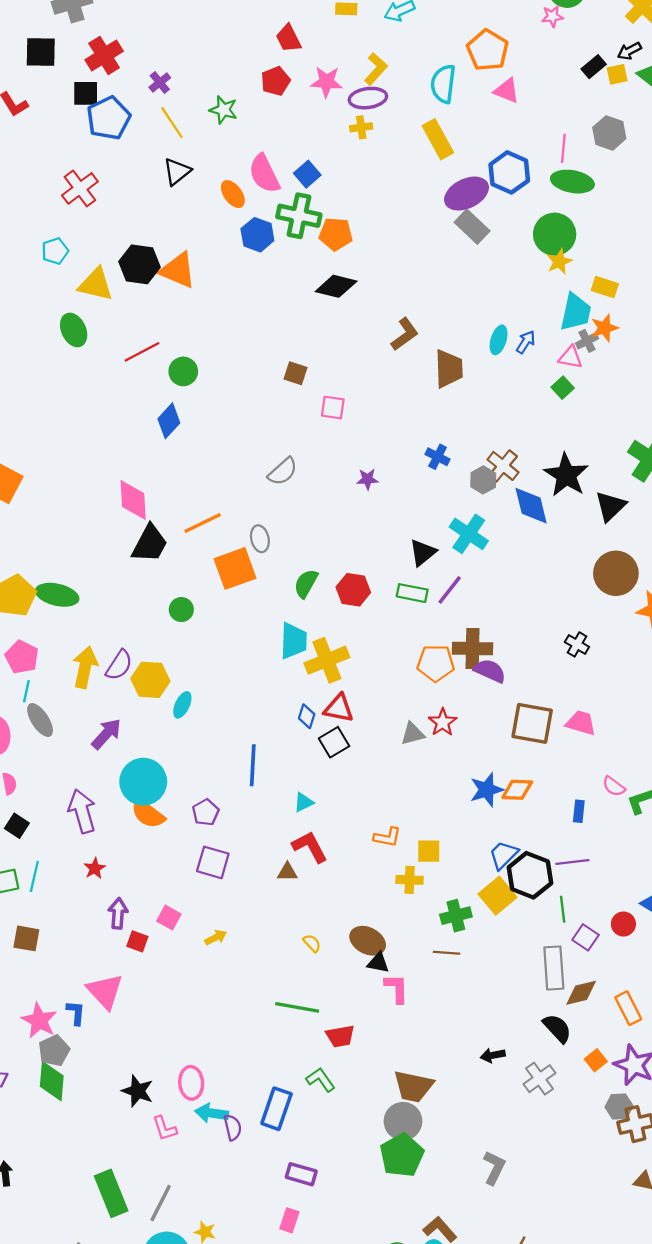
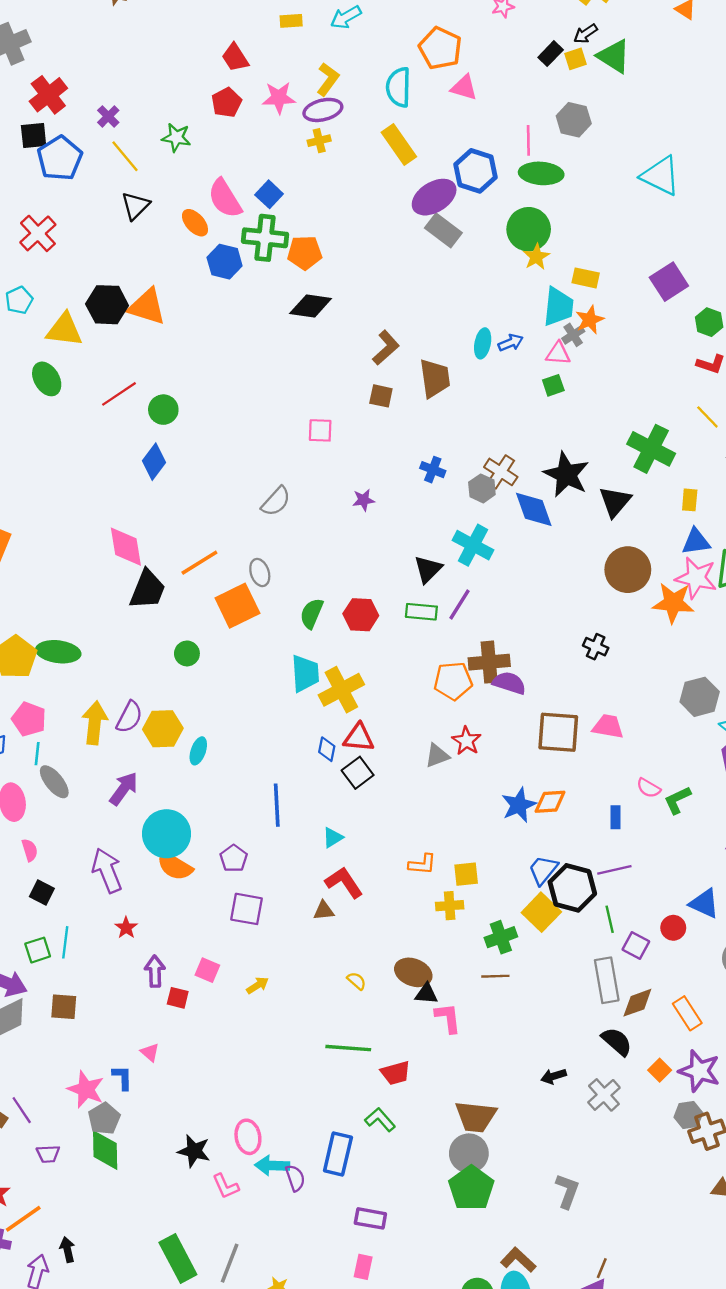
blue arrow: (526, 342) -> (511, 343), turned 40
brown square: (295, 373) -> (381, 396), moved
green square: (563, 388) -> (553, 385), turned 30
pink triangle: (105, 991) -> (150, 1052), size x0.5

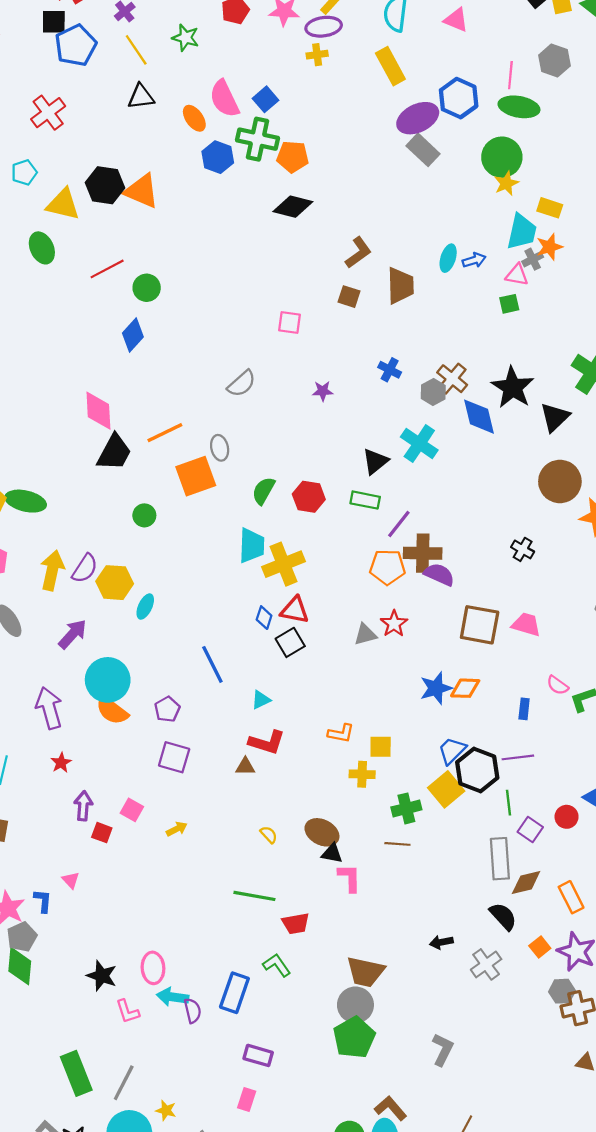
black triangle: (135, 206) -> (141, 97), turned 32
purple line: (459, 604) -> (399, 524), moved
blue line: (277, 805) -> (212, 664), turned -30
red L-shape: (344, 882) -> (267, 742), turned 135

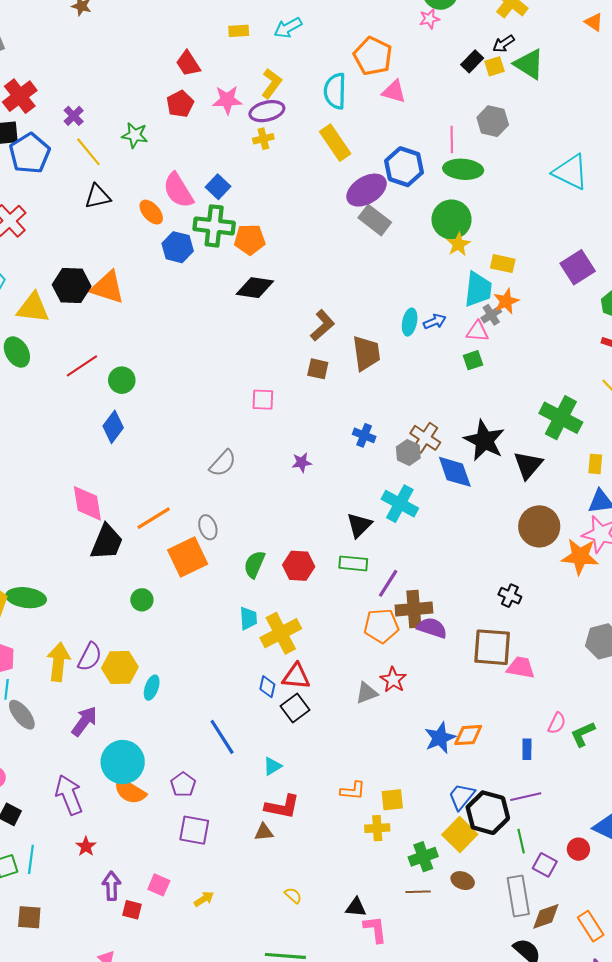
cyan trapezoid: (252, 546) -> (248, 618), size x0.7
brown square: (480, 625) -> (492, 647), moved
pink semicircle: (557, 685) -> (557, 723), turned -95
brown ellipse: (322, 832) -> (463, 881), moved, size x0.7

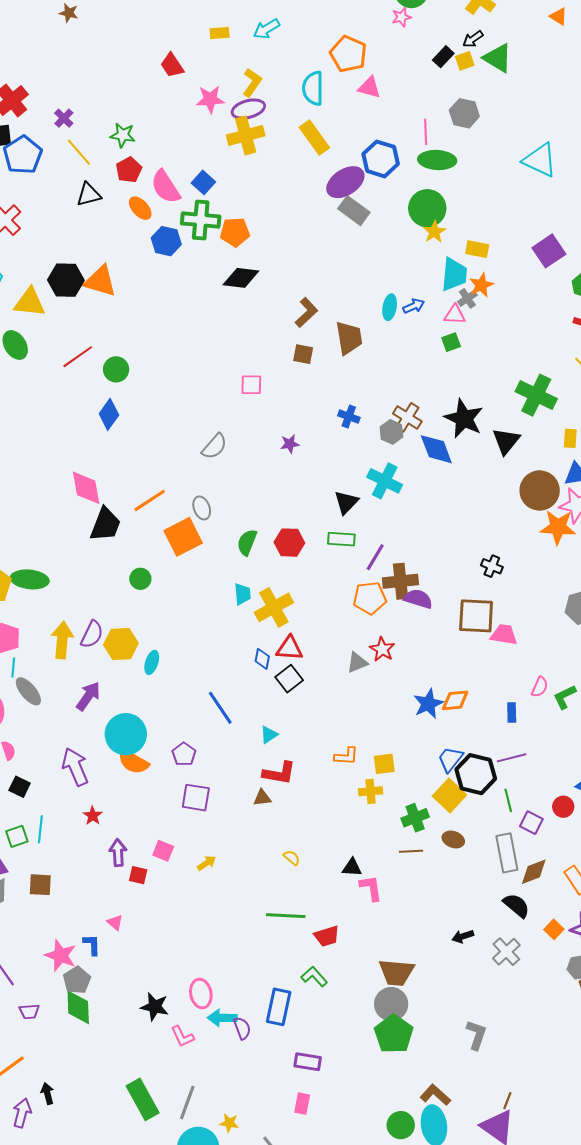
red pentagon: (180, 104) -> (129, 170), moved
yellow cross: (263, 139) -> (246, 135), size x1.8
brown circle: (539, 526) -> (540, 490), moved

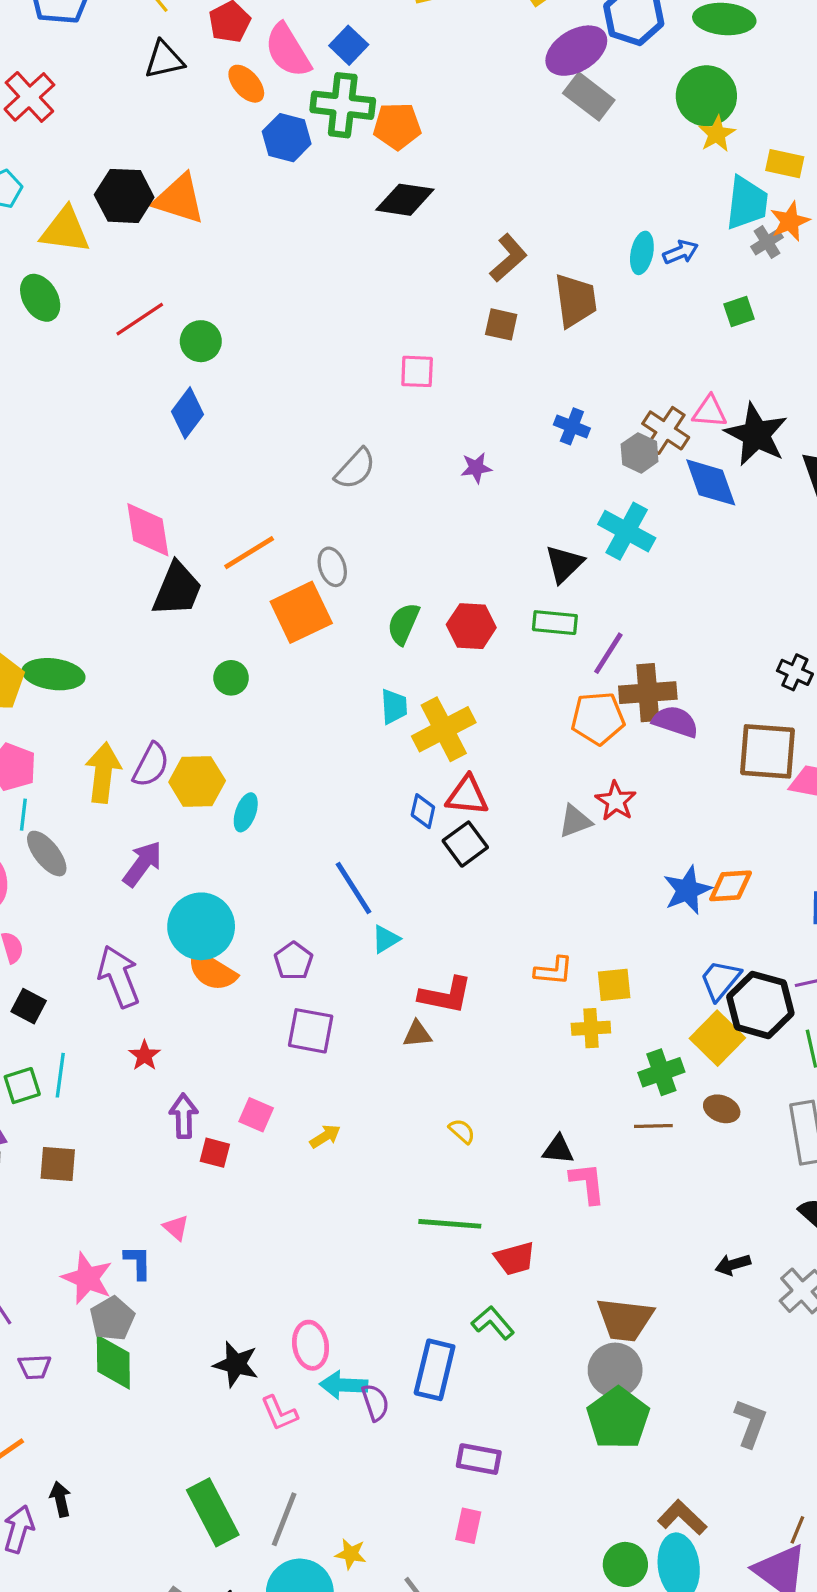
pink triangle: (455, 315) -> (710, 412), moved
cyan triangle: (269, 735) -> (386, 939), moved

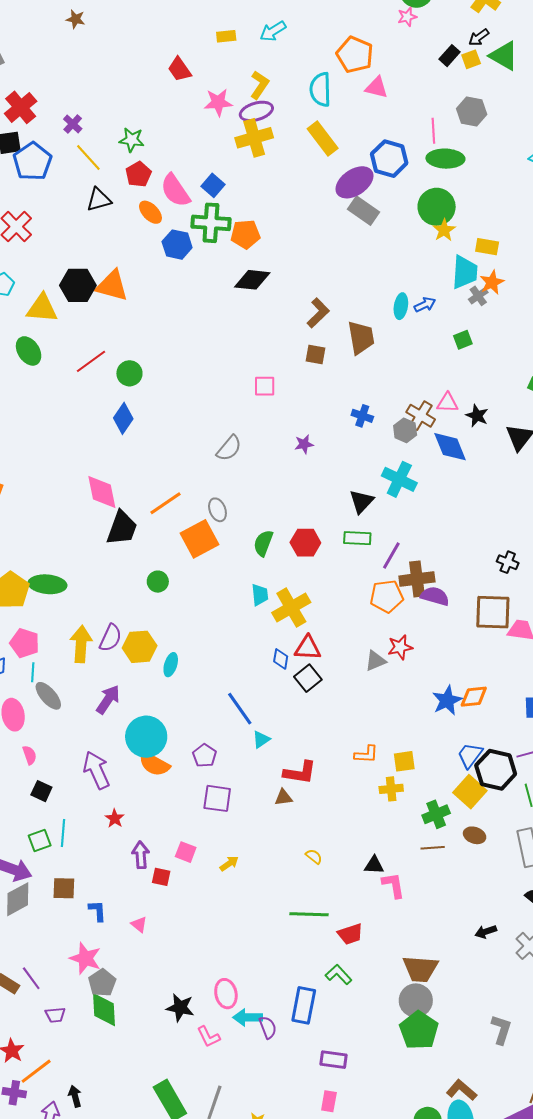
black star: (756, 435) -> (477, 416), size x0.6
red star: (616, 801) -> (400, 647), turned 30
blue L-shape: (138, 1262) -> (97, 911), moved

